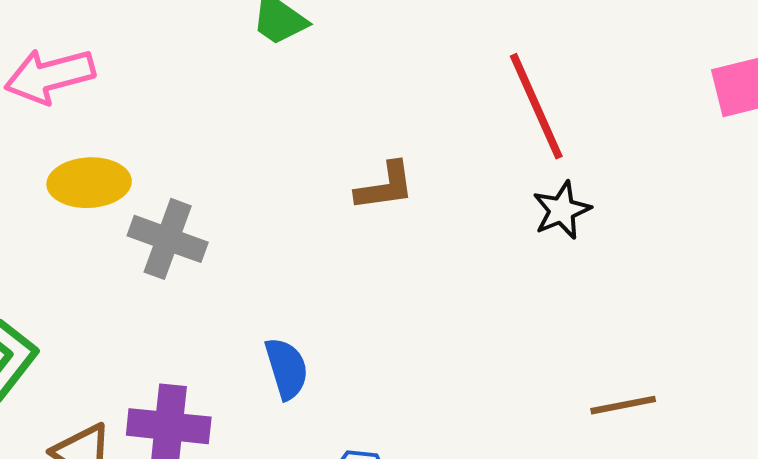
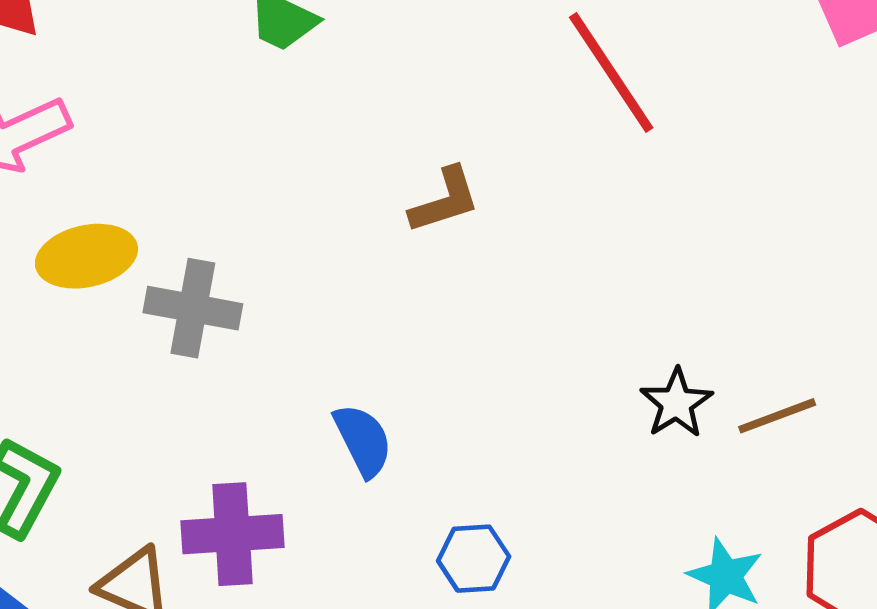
black star: (562, 210) -> (676, 403), moved

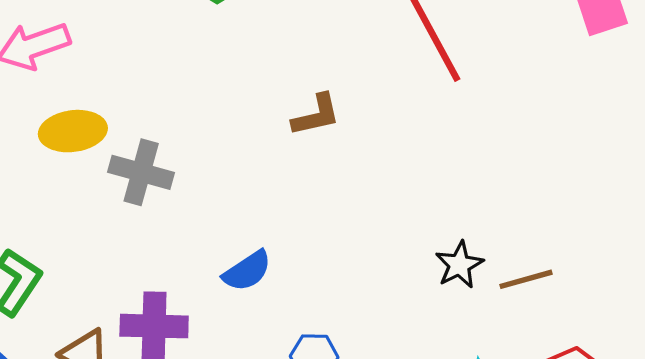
blue semicircle: (363, 440) -> (247, 271), turned 78

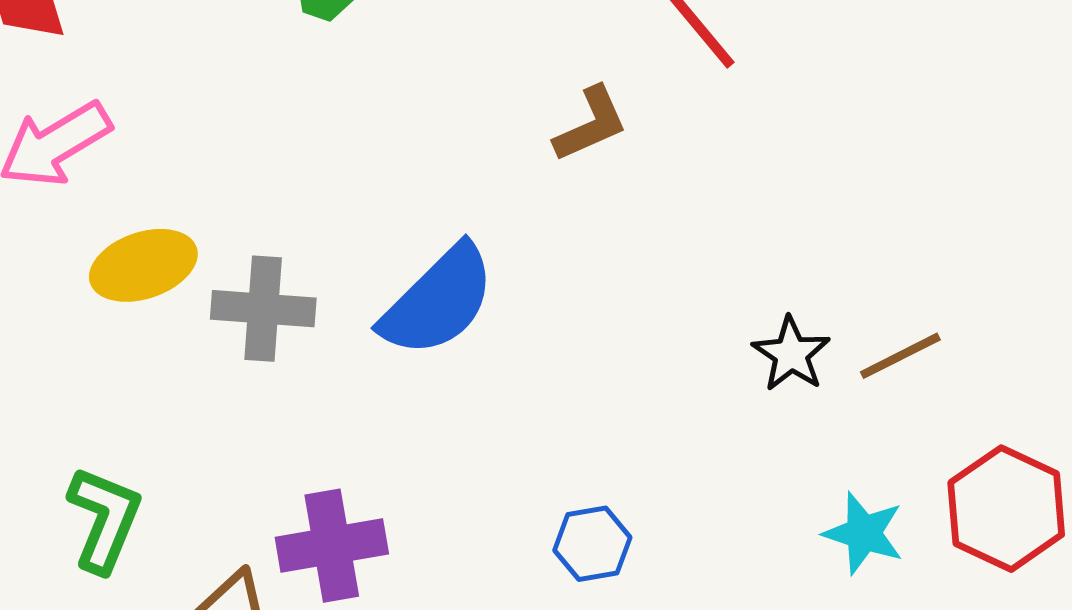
brown L-shape: (316, 115) -> (591, 124), moved
blue semicircle: (247, 271) -> (438, 301), moved, size x1.6

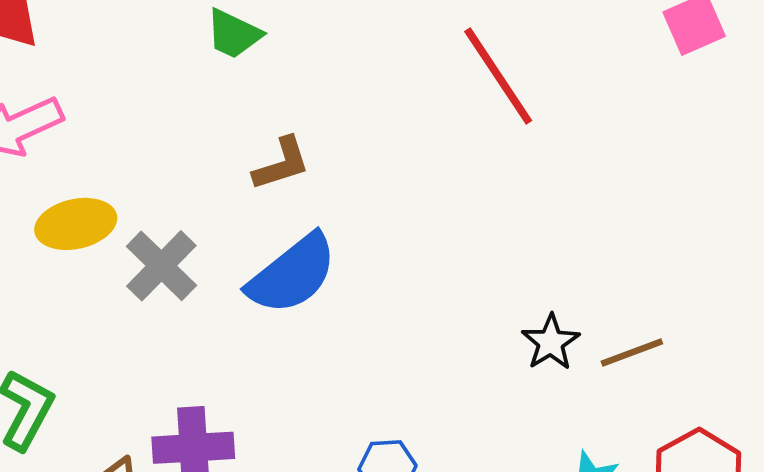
brown L-shape: (591, 124) -> (281, 164), moved
gray cross: (263, 309) -> (161, 266), turned 34

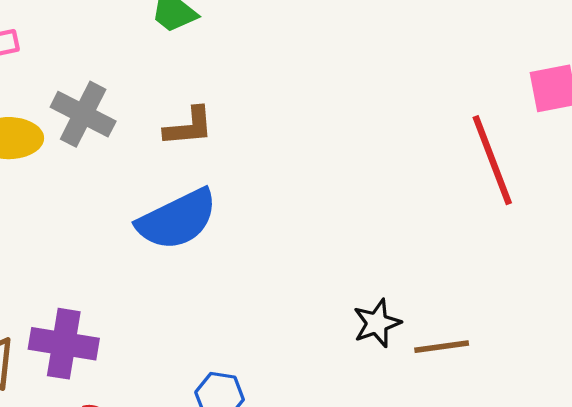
red line: (498, 76) -> (492, 160), moved
gray cross: (161, 266) -> (83, 114), moved, turned -30

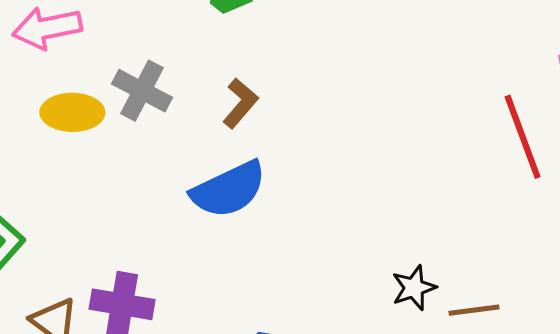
brown L-shape: (189, 127) -> (240, 103), turned -45

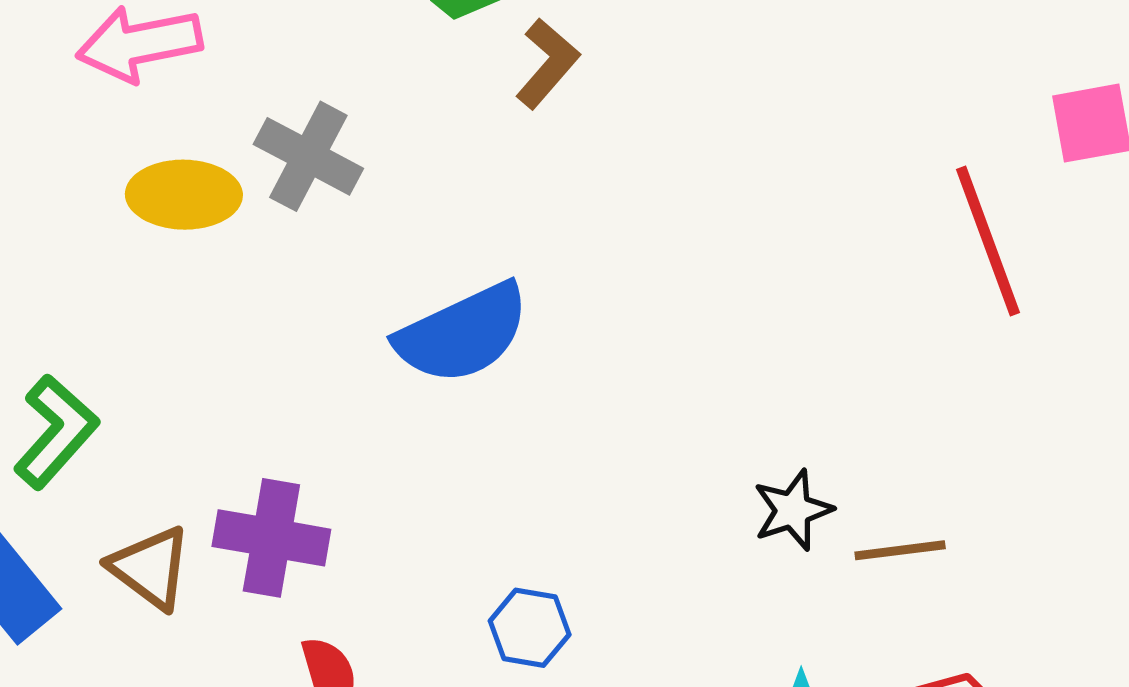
brown L-shape: (240, 103) -> (547, 63), moved

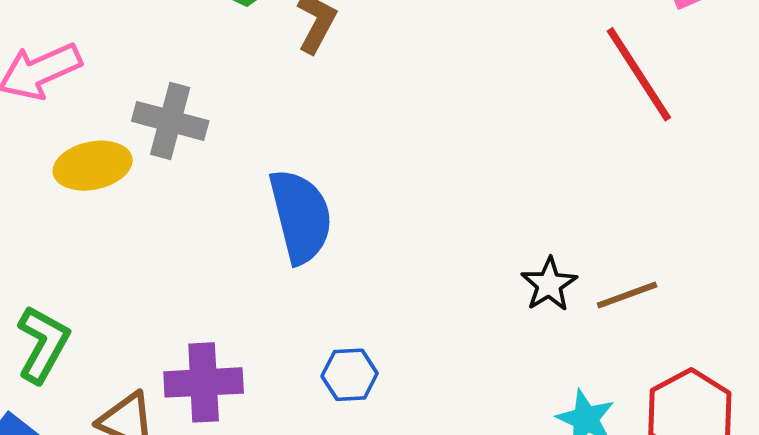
blue semicircle: (463, 333) -> (301, 216), turned -66
blue hexagon: (530, 628) -> (350, 375), moved

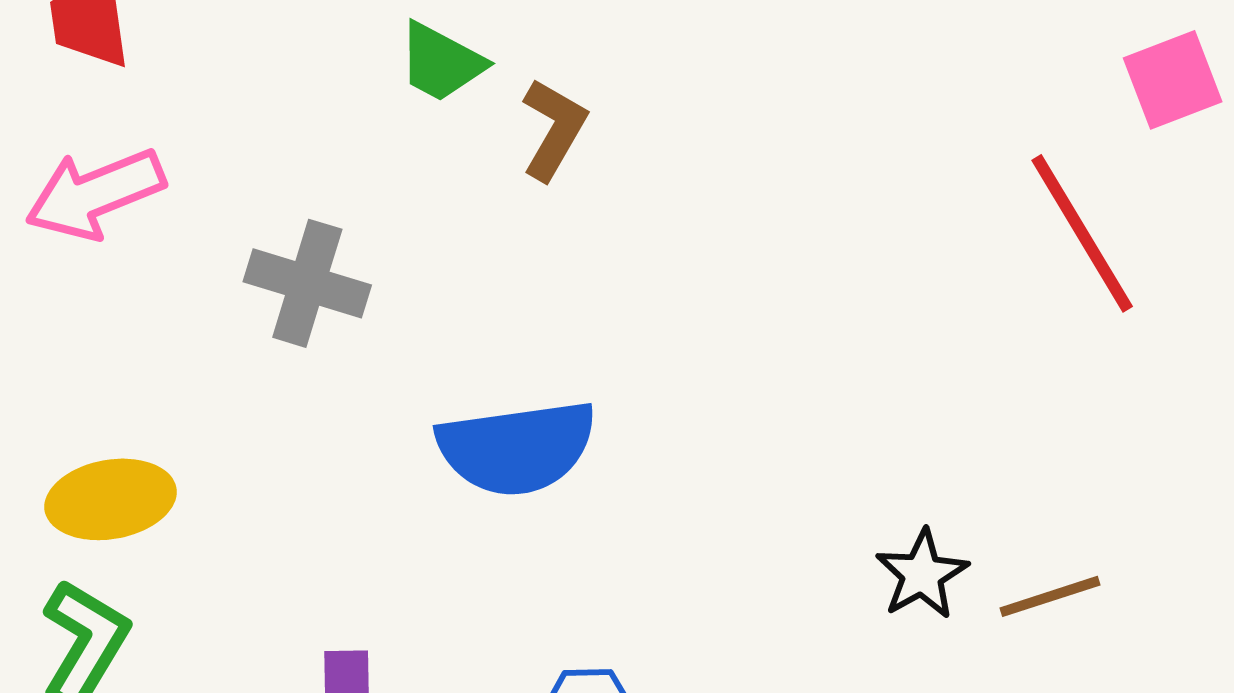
yellow ellipse: (93, 166) -> (111, 499), moved
blue semicircle: (301, 216) -> (517, 448), turned 94

